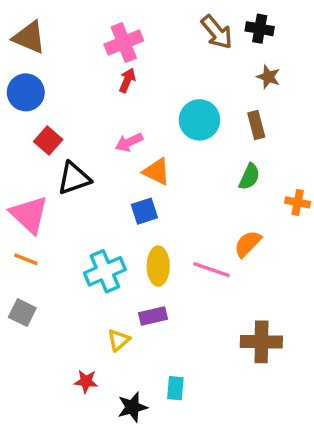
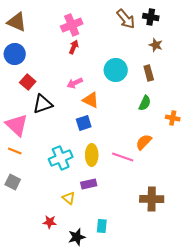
yellow triangle: (119, 340) -> (69, 198), turned -40

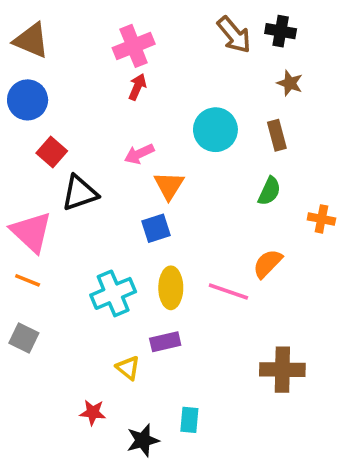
orange triangle: (91, 100) -> (169, 185), turned 36

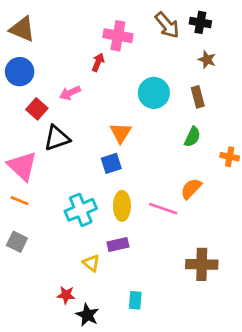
pink cross: (134, 46) -> (118, 36), moved, turned 32
pink arrow: (139, 154) -> (70, 93), moved
black star: (143, 440) -> (87, 315), moved, turned -30

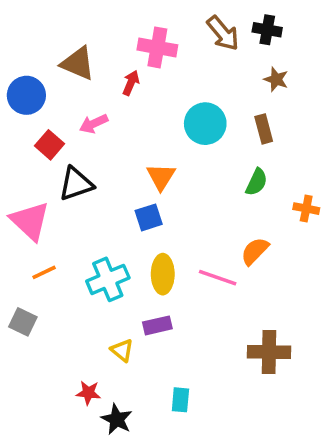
brown triangle: (22, 29) -> (78, 63), moved
orange line: (20, 201) -> (44, 272), moved, turned -48

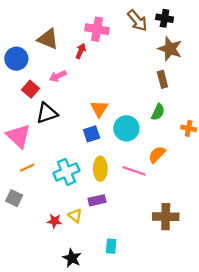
brown star: (276, 79) -> (170, 49), size x1.6
cyan circle: (205, 124) -> (126, 128), moved
red star: (88, 393) -> (54, 221), moved

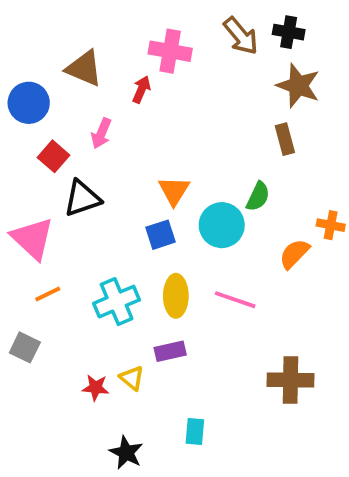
pink arrow: (58, 76) -> (101, 133), turned -42
green semicircle: (158, 112) -> (258, 196), moved
orange semicircle: (157, 155) -> (294, 254), moved

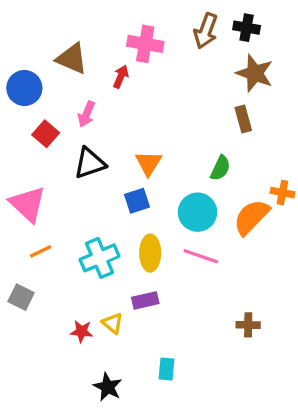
brown arrow: (241, 36) -> (206, 31), turned 60
black triangle: (82, 198) -> (90, 163), moved
cyan circle: (222, 225) -> (198, 212), moved
orange semicircle: (294, 254) -> (251, 217), size x1.4
brown cross: (291, 380) -> (248, 325), size x0.6

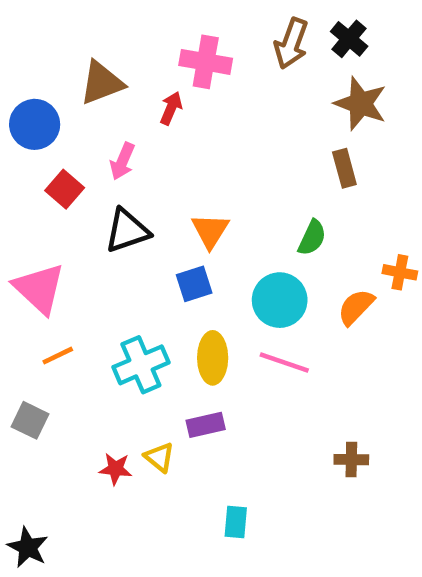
black cross: (247, 28) -> (349, 39), turned 30
brown triangle: (72, 59) -> (102, 83), turned -44
orange semicircle: (251, 217) -> (356, 307), size x0.7
black star: (108, 387) -> (28, 547), moved

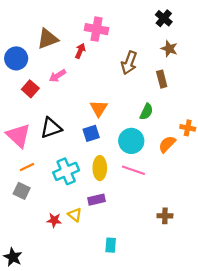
brown arrow: (291, 43) -> (129, 63), moved
brown star: (361, 104) -> (169, 49), size x0.7
pink arrow: (122, 161) -> (57, 76), turned 35
black triangle: (127, 231) -> (51, 128), moved
gray square: (30, 420) -> (22, 191), moved

